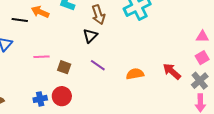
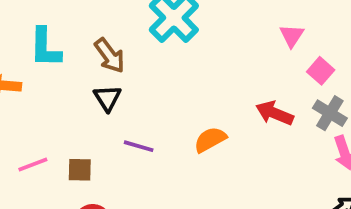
pink triangle: (202, 37) -> (292, 36), moved, turned -40

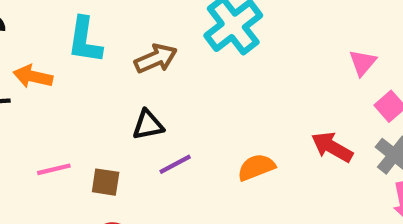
brown arrow: (110, 56) -> (156, 59), turned -84
black triangle: (107, 98) -> (148, 125), moved, turned 44
purple line: (139, 146) -> (175, 164), turned -52

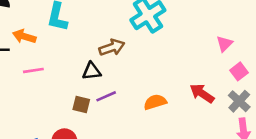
brown arrow: (156, 59) -> (112, 47), moved
pink line: (54, 169) -> (33, 70), moved
brown square: (106, 182) -> (81, 104), moved

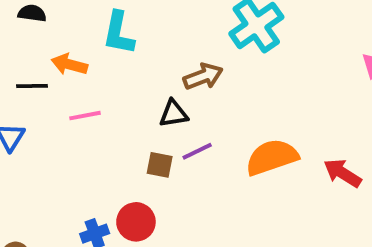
red arrow: (202, 93) -> (343, 173), moved
orange semicircle: (155, 102) -> (272, 157), size x1.5

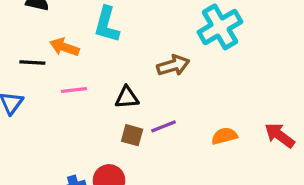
black triangle: (174, 114) -> (127, 97), moved
orange semicircle: (272, 157) -> (224, 136), size x0.6
red arrow: (343, 173) -> (280, 135), moved

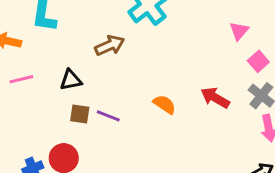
purple line: (164, 126) -> (108, 116), moved, turned 50
orange semicircle: (224, 136) -> (165, 104), turned 55

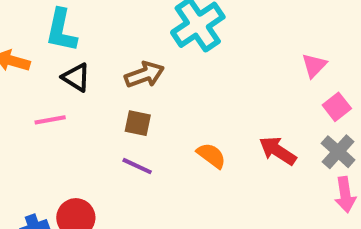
pink line: (21, 79) -> (50, 120), moved
black triangle: (71, 80) -> (76, 77), moved, turned 40
brown square: (80, 114) -> (138, 123), moved

